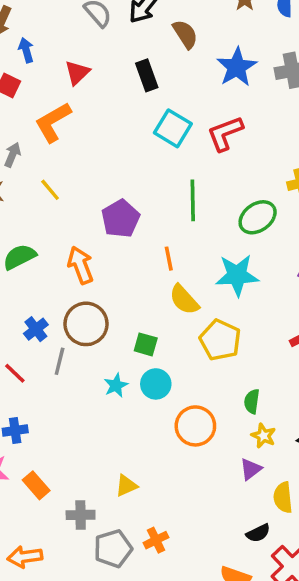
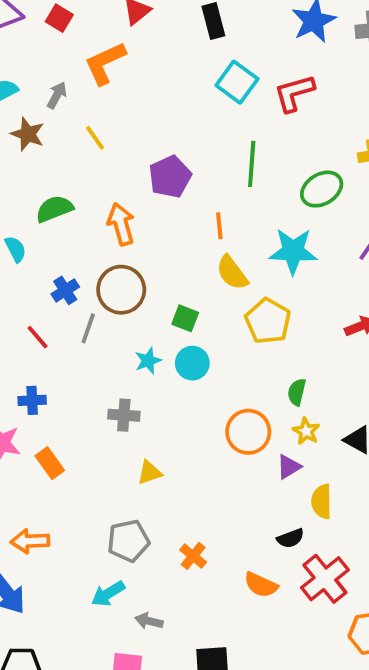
orange circle: (195, 426) -> (248, 432), moved
gray cross: (81, 515) -> (124, 415), moved
orange cross: (156, 540) -> (193, 556), moved, turned -30

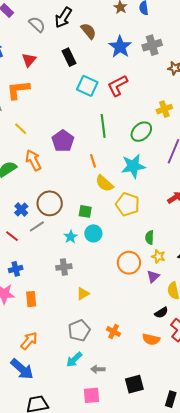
orange L-shape: (105, 63) -> (18, 90), turned 30
orange arrow: (121, 224) -> (33, 160), moved
gray line: (88, 328) -> (37, 226), turned 49
orange rectangle: (50, 463) -> (31, 299), turned 42
orange arrow: (30, 541) -> (29, 341), turned 144

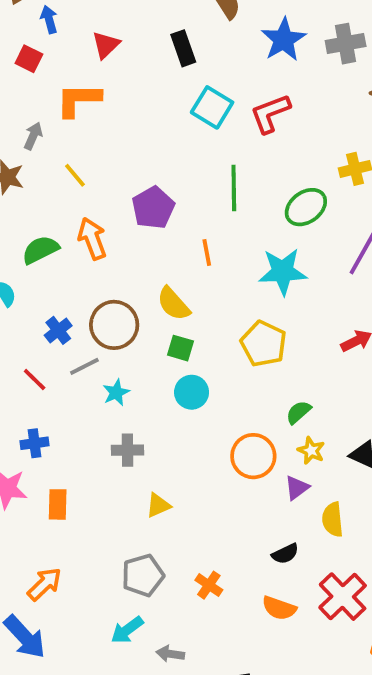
yellow semicircle: (104, 183) -> (173, 304), moved
cyan star: (71, 237) -> (116, 393), moved
green semicircle: (150, 237) -> (298, 412), turned 40
black semicircle: (161, 313) -> (285, 554), moved

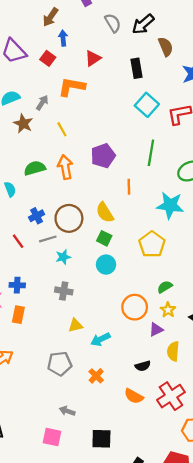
blue cross: (35, 443) -> (17, 285), moved
cyan arrow: (127, 630) -> (100, 339), moved

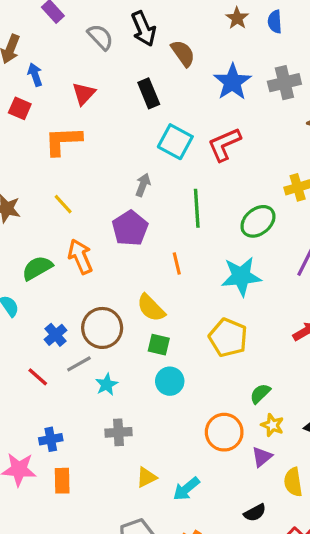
black arrow: (143, 24) -> (144, 29), turned -60
gray arrow: (42, 103) -> (143, 185), moved

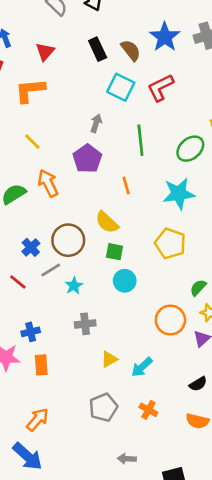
brown semicircle: (183, 53) -> (131, 50), moved

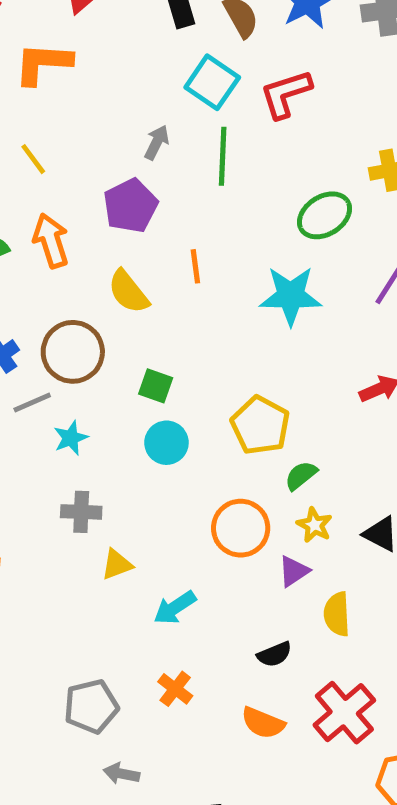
green line: (140, 140) -> (223, 156), moved
yellow semicircle: (107, 222) -> (128, 292), moved
yellow pentagon: (170, 243) -> (260, 425), moved
yellow triangle: (109, 359) -> (117, 564), moved
gray pentagon: (103, 407) -> (91, 706), moved

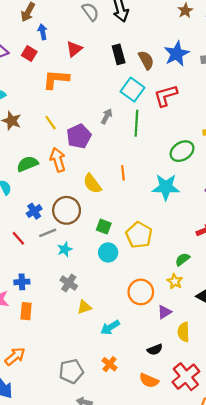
purple pentagon: (130, 206) -> (79, 136), moved
yellow pentagon: (260, 425) -> (139, 235), moved
green semicircle: (301, 475) -> (183, 259), moved
gray cross: (81, 512) -> (69, 283), turned 30
yellow star: (314, 525) -> (175, 281), moved

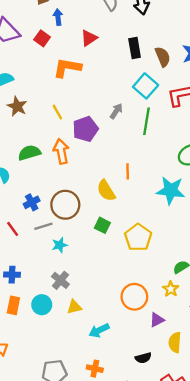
yellow semicircle: (92, 184) -> (106, 191), moved
cyan circle: (108, 252) -> (42, 305), moved
orange cross: (109, 364) -> (95, 369), turned -32

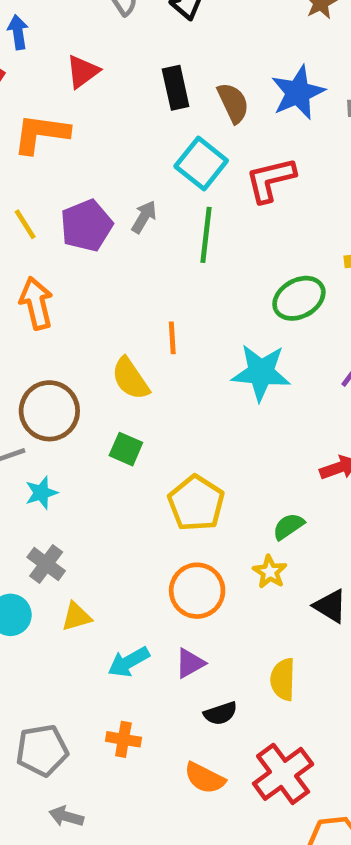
purple pentagon: (85, 129) -> (86, 225), moved
yellow pentagon: (138, 237) -> (196, 503), moved
purple triangle: (157, 320) -> (190, 663), moved

